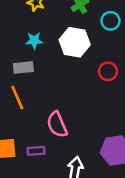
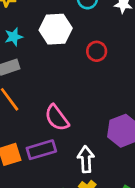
purple rectangle: (36, 151) -> (41, 150), size x1.5

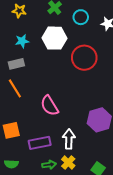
red circle: (97, 51) -> (84, 58), size x1.6
purple rectangle: (41, 150) -> (40, 143), moved

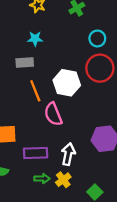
cyan circle: (81, 17) -> (97, 38), moved
white hexagon: (55, 38) -> (67, 83), moved
orange line: (15, 88) -> (35, 91), moved

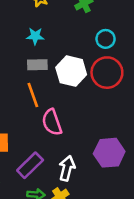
gray rectangle: (25, 63) -> (37, 65), moved
white hexagon: (67, 83) -> (71, 71), moved
purple rectangle: (36, 153) -> (30, 165), turned -45

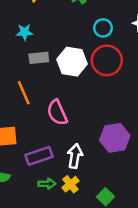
cyan star: (35, 36) -> (25, 32), moved
orange line: (33, 95) -> (24, 93), moved
purple rectangle: (30, 165) -> (39, 156), turned 30

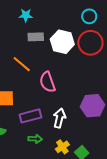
orange line: (24, 93) -> (22, 64), turned -30
yellow cross: (70, 184) -> (62, 147), moved

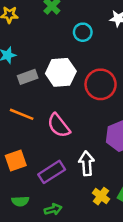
red circle: (90, 43) -> (101, 84), moved
green arrow: (35, 139) -> (53, 209), moved

